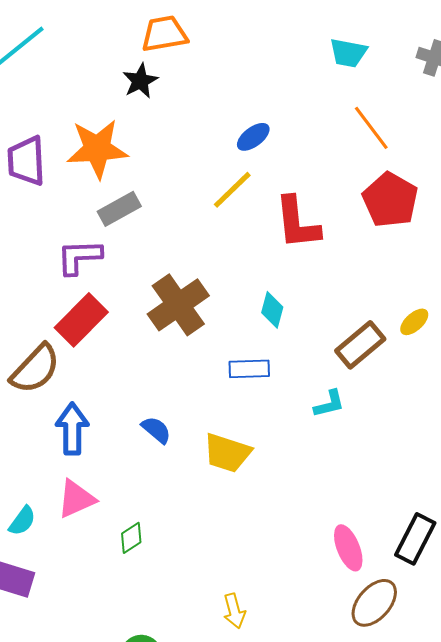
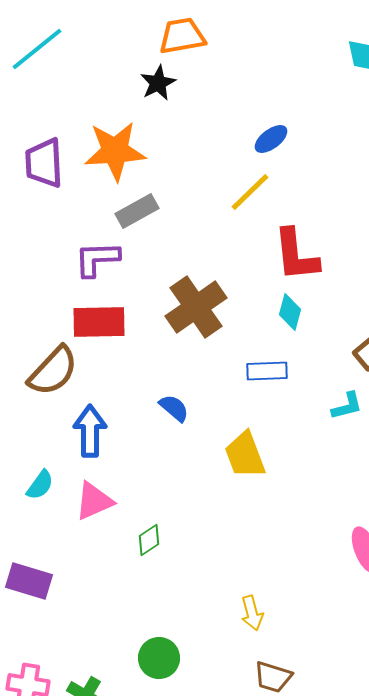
red L-shape: (297, 223) -> (296, 255), moved
red rectangle: (81, 320) -> (99, 322), turned 44
blue semicircle: (156, 430) -> (174, 408), moved
yellow trapezoid: (227, 453) -> (245, 455), turned 51
cyan semicircle: (22, 521) -> (40, 485), moved

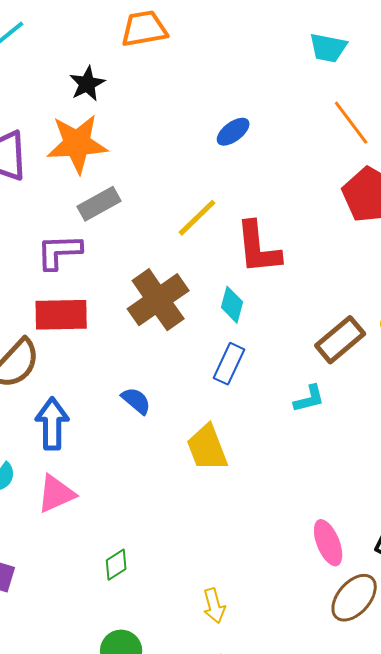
black star: (158, 83) -> (87, 84), moved
yellow line: (250, 192) -> (197, 218), moved
cyan diamond: (290, 312) -> (232, 305), moved
blue rectangle: (267, 371) -> (229, 364), turned -63
green diamond: (149, 540) -> (116, 565), moved

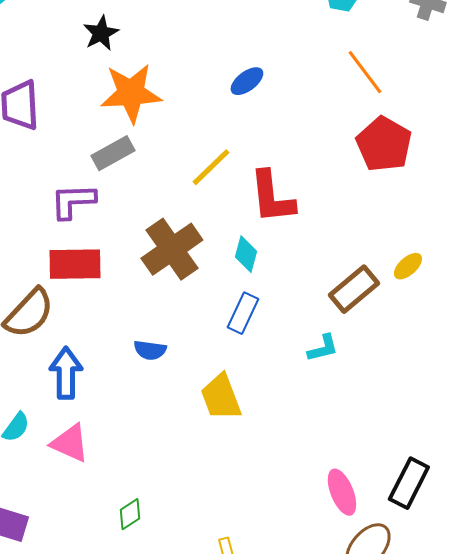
orange star: (77, 144) -> (131, 93), moved
blue semicircle: (136, 401) -> (150, 350), turned 148
pink triangle: (56, 494) -> (70, 443), turned 48

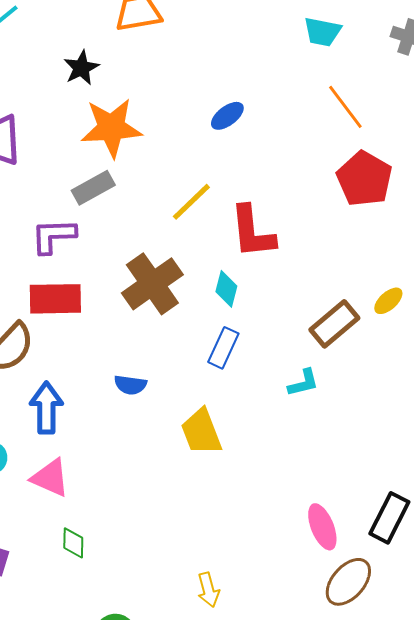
green diamond: (130, 514) -> (73, 543), moved, turned -56

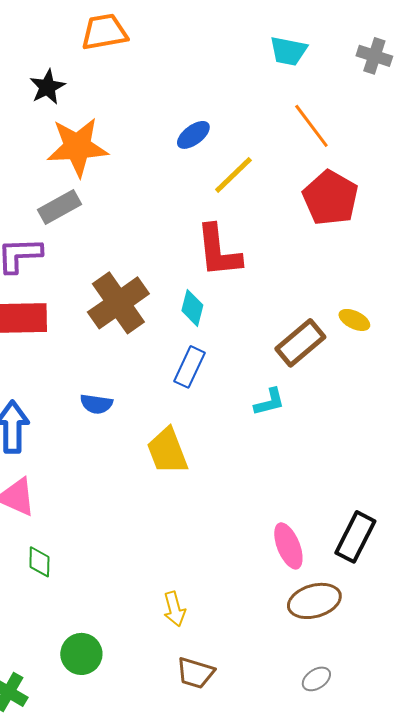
yellow line: (191, 202) -> (233, 175), moved
yellow ellipse: (388, 301) -> (354, 320), turned 68
brown ellipse: (348, 582) -> (314, 601), turned 33

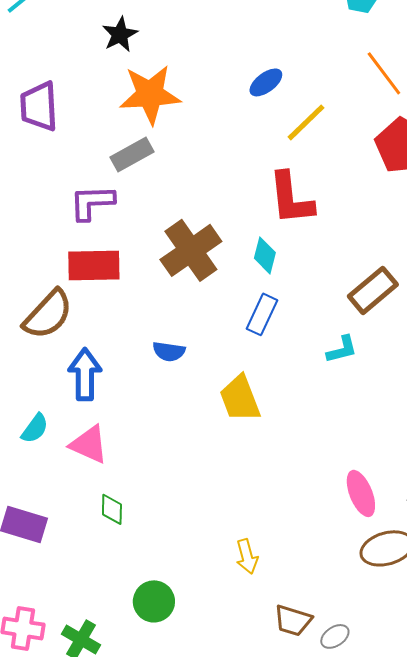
brown trapezoid: (195, 673) -> (293, 620), moved
gray ellipse: (316, 679) -> (335, 636), moved

